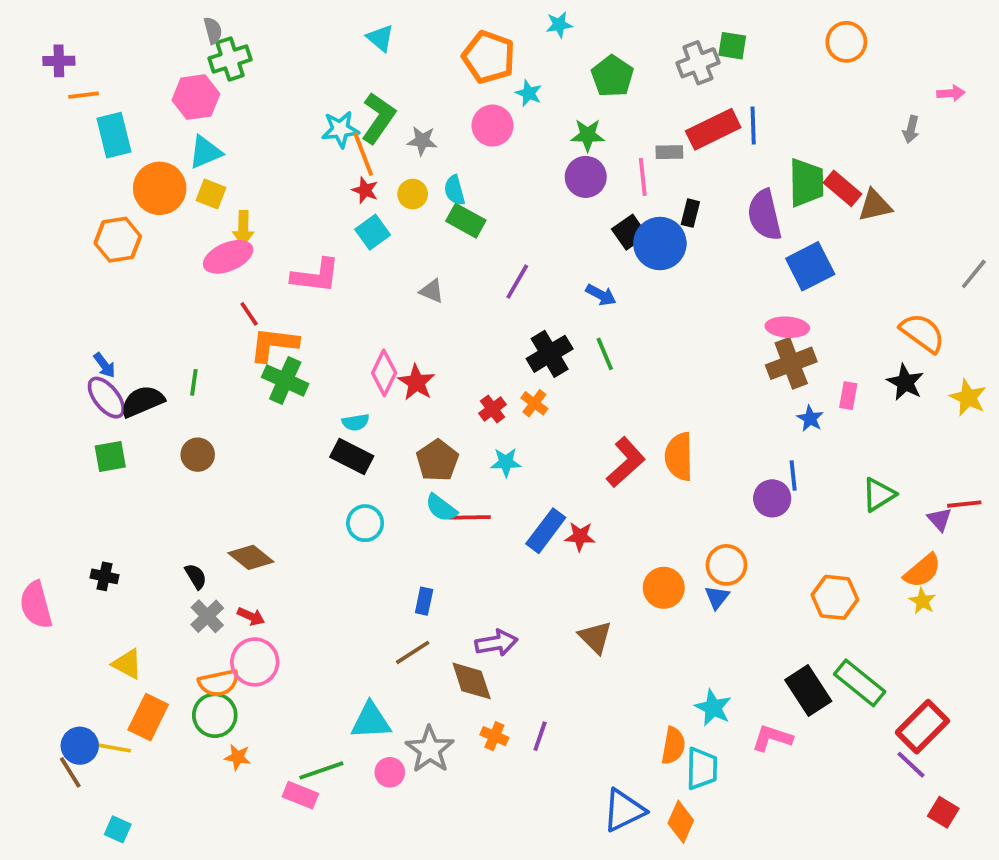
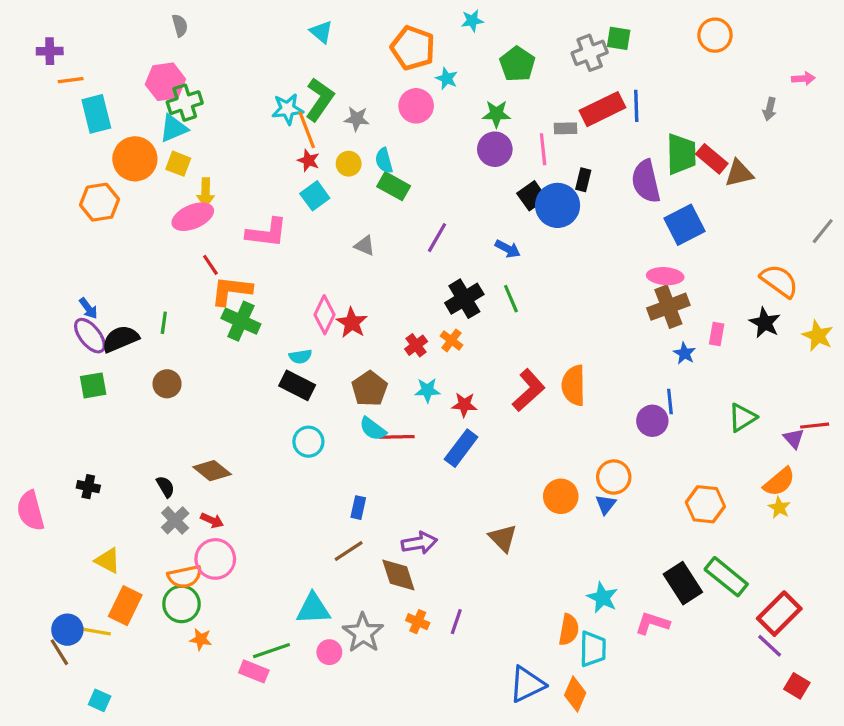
green cross: (230, 59) -> (185, 103), moved
red star: (580, 536) -> (464, 405), moved

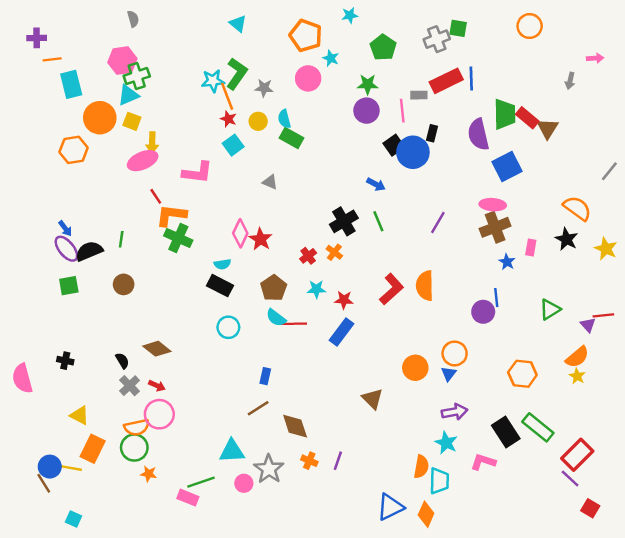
brown triangle: (739, 173) -> (547, 128), turned -45
purple line: (437, 238) -> (438, 223), moved
purple arrow: (419, 543) -> (455, 412), moved

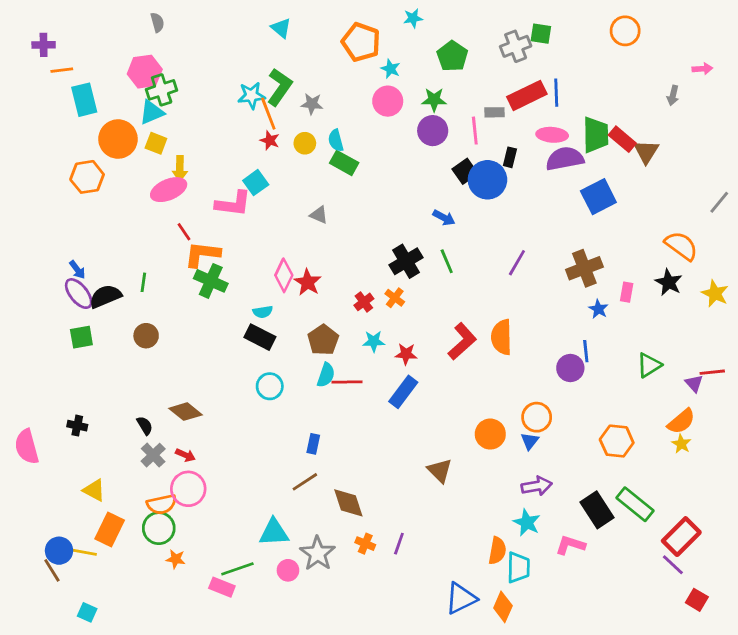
pink circle: (308, 78) -> (388, 101), moved
purple semicircle: (478, 134) -> (565, 159), turned 92
cyan square: (233, 145) -> (256, 183), moved
pink ellipse: (493, 205) -> (552, 135), moved
cyan semicircle: (276, 318) -> (326, 375), turned -108

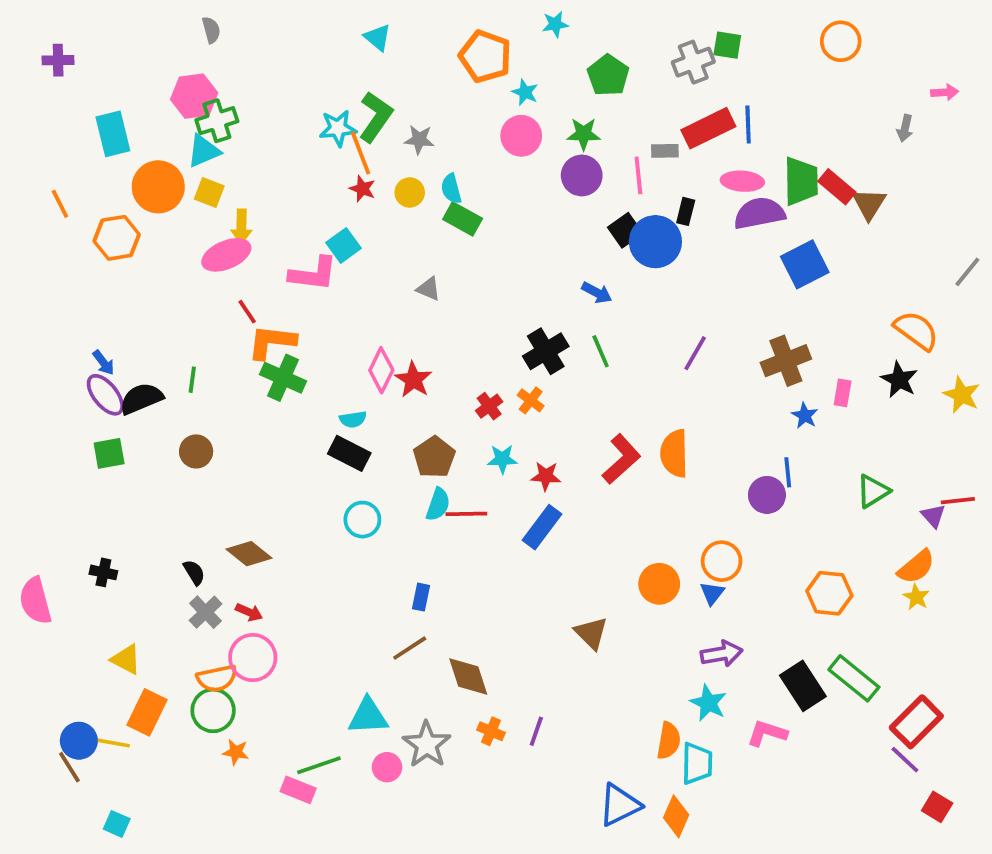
orange line: (62, 70) -> (60, 204), moved, turned 70

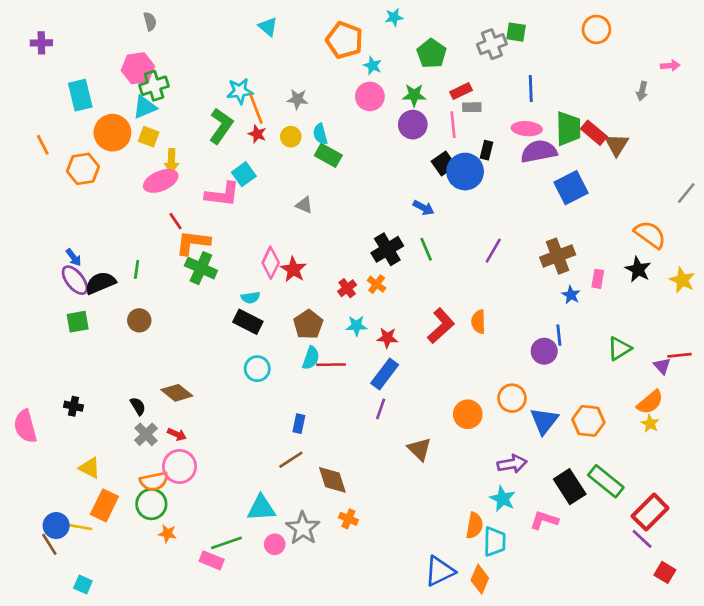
green L-shape: (376, 117) -> (221, 126), moved
red rectangle: (708, 128) -> (461, 91), moved, size x0.6
orange semicircle: (674, 453) -> (478, 322), size x0.7
blue triangle: (712, 593) -> (544, 421), moved, size x1.6
purple line: (536, 731) -> (381, 409), moved

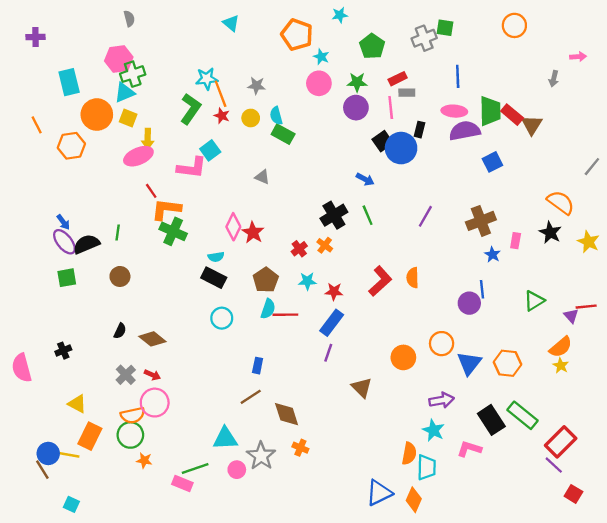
blue square: (571, 188) -> (492, 162), size x0.7
black cross: (74, 406) -> (63, 351), turned -35
black semicircle: (138, 406) -> (120, 331), moved, turned 56

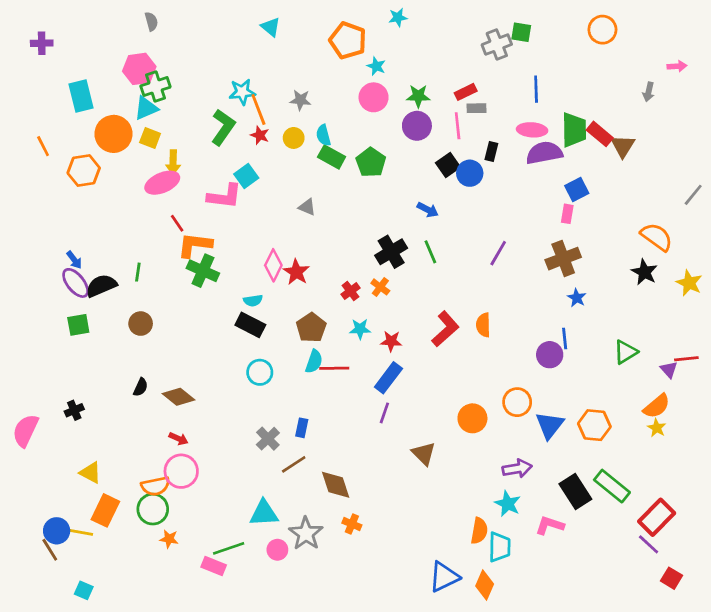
green pentagon: (372, 46) -> (371, 162), moved
blue circle: (401, 148) -> (470, 173), size x0.7
pink rectangle: (516, 241) -> (567, 214), moved
pink semicircle: (22, 368) -> (25, 431), turned 40
gray cross: (126, 375) -> (268, 439), moved

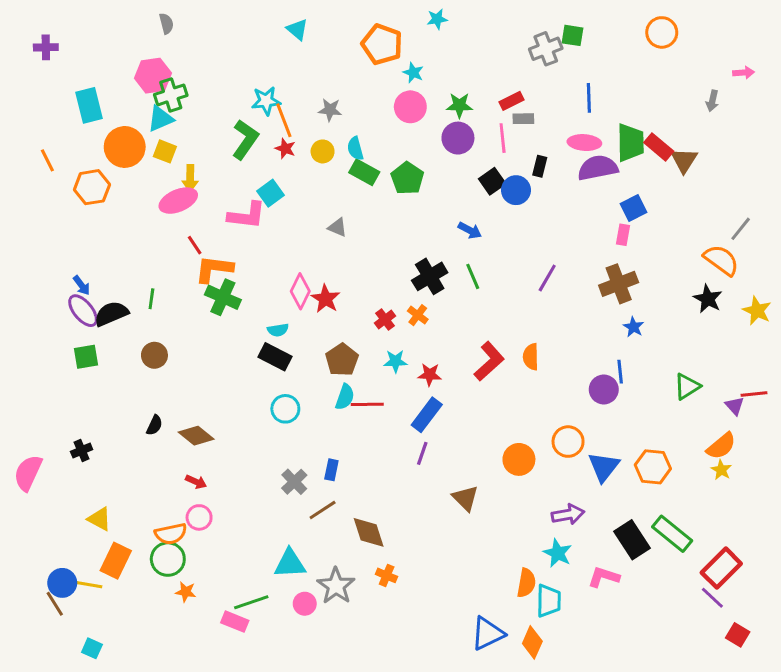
gray line: (693, 195) -> (741, 229), moved
pink circle: (181, 471) -> (199, 517), size x0.7

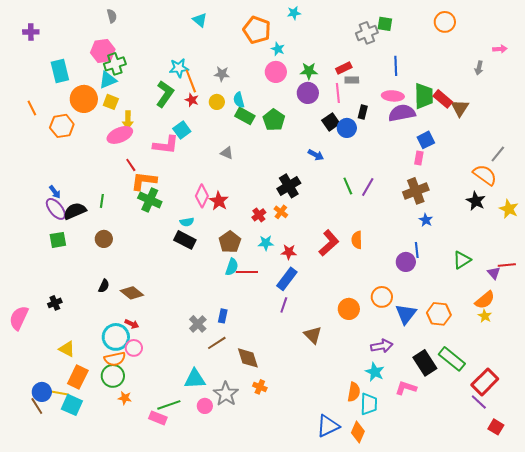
green line: (473, 276) -> (348, 186), moved
cyan circle: (285, 409) -> (116, 337), moved, size x1.4
cyan square: (92, 648) -> (72, 405), moved, size x1.5

